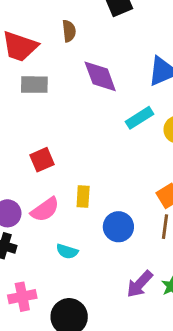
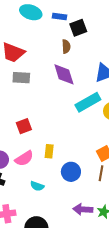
brown semicircle: (69, 31) -> (66, 46), moved
cyan rectangle: (139, 118) -> (88, 102), size x1.4
purple arrow: (140, 284) -> (83, 209), turned 48

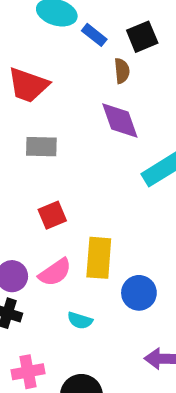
blue rectangle: (59, 16) -> (94, 35), moved, turned 32
gray rectangle: (21, 78) -> (41, 147), moved
yellow rectangle: (49, 151) -> (99, 258), size x1.6

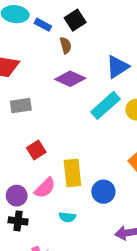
purple diamond: (120, 120) -> (70, 79), turned -36

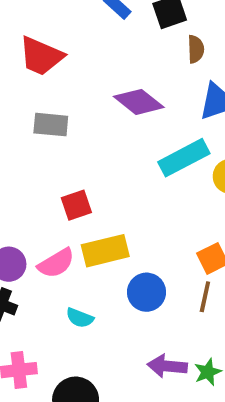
brown semicircle: (66, 45) -> (196, 49), moved
red square: (36, 150) -> (76, 205), moved
yellow rectangle: (72, 173) -> (105, 251), turned 68

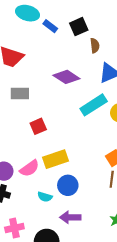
red square: (76, 205) -> (38, 126), moved
blue circle: (147, 292) -> (68, 185), moved
purple arrow: (167, 366) -> (70, 217), moved

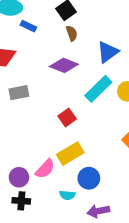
blue rectangle: (50, 26) -> (28, 26), moved
brown semicircle: (95, 46) -> (72, 33), moved
red square: (38, 126) -> (67, 117), moved

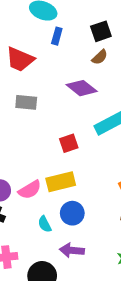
blue rectangle: (28, 26) -> (57, 36), turned 63
brown semicircle: (72, 33) -> (100, 57), turned 49
cyan semicircle: (67, 195) -> (45, 224), turned 42

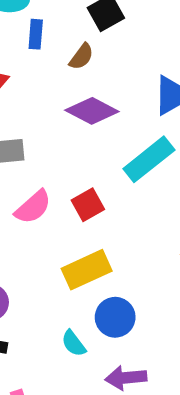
brown semicircle: (100, 57) -> (81, 57), moved
pink semicircle: (30, 190) -> (33, 207), moved

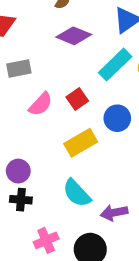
blue circle: (115, 317) -> (117, 118), moved
cyan semicircle: (74, 343) -> (77, 193), size x1.6

